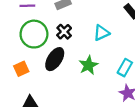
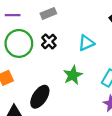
black ellipse: (55, 59) -> (40, 97), moved

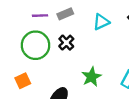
purple line: (13, 15) -> (40, 16), moved
cyan triangle: (86, 43) -> (101, 22), moved

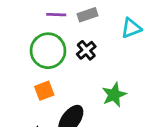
orange square: (23, 81) -> (44, 91), moved

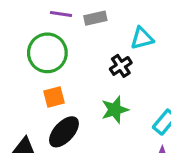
black cross: (86, 50) -> (121, 66), moved
orange square: (44, 91) -> (54, 97), moved

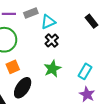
cyan triangle: (142, 38) -> (48, 22), moved

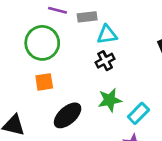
green star: (52, 69) -> (110, 100), moved
black ellipse: (23, 88) -> (68, 115), moved

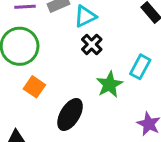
orange square: (44, 82) -> (34, 87), turned -30
cyan rectangle: (138, 113) -> (140, 67), moved

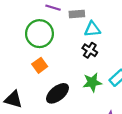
black cross: (92, 44) -> (90, 50), turned -32

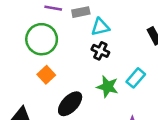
green star: (92, 82) -> (108, 87), turned 30

